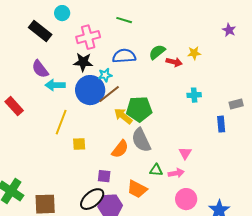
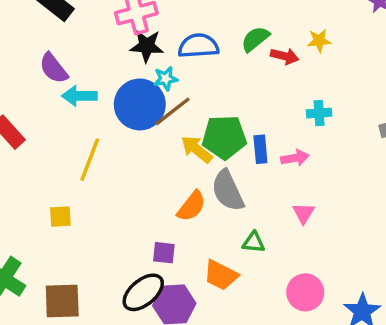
black star: (83, 62) -> (147, 46), moved
blue rectangle: (221, 124) -> (260, 149), moved
yellow square: (79, 144) -> (60, 217), moved
pink arrow: (176, 173) -> (295, 158), moved

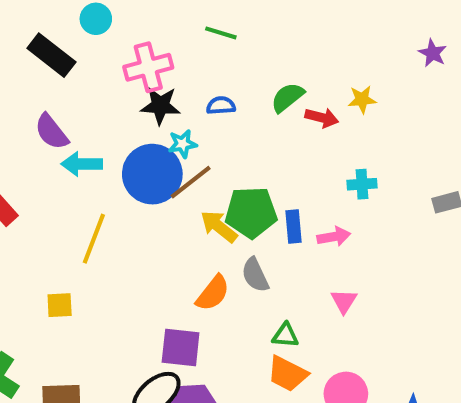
blue semicircle: (198, 46) -> (221, 106), size x0.6
gray semicircle: (228, 191) -> (255, 275), size x0.7
purple square: (164, 253) -> (181, 348), size x1.5
orange trapezoid: (221, 275) -> (287, 374), moved

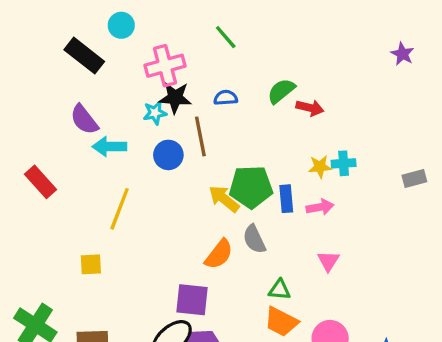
green line: (221, 33) -> (226, 37), turned 32
yellow star: (362, 99) -> (320, 167), moved
cyan star: (183, 144) -> (155, 113), moved
blue circle: (152, 174) -> (168, 155), size x0.6
brown line: (191, 182) -> (200, 136), moved, turned -63

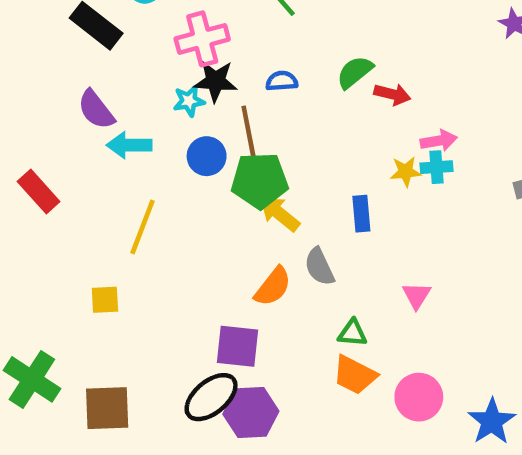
green pentagon: (251, 187) -> (260, 180), moved
pink arrow: (320, 207) -> (439, 141), moved

